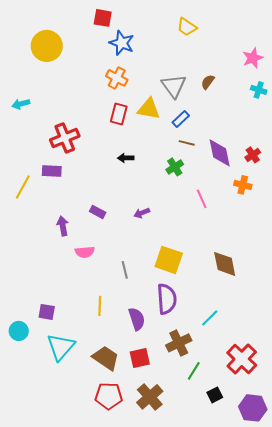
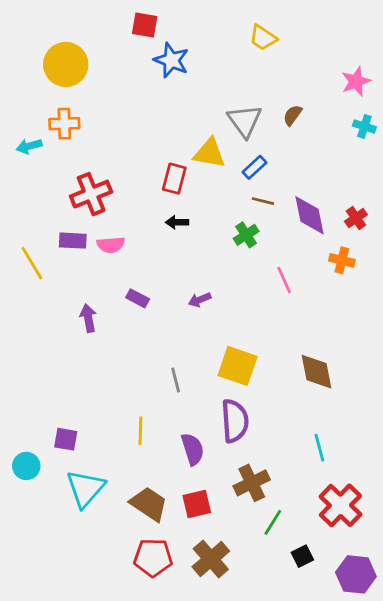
orange cross: (117, 78) -> (64, 124), moved, turned -30
red rectangle: (119, 114) -> (174, 179), moved
yellow line: (23, 187) -> (32, 263), turned -60
pink semicircle: (85, 252) -> (111, 245), moved
cyan line: (210, 318) -> (319, 448), moved, turned -60

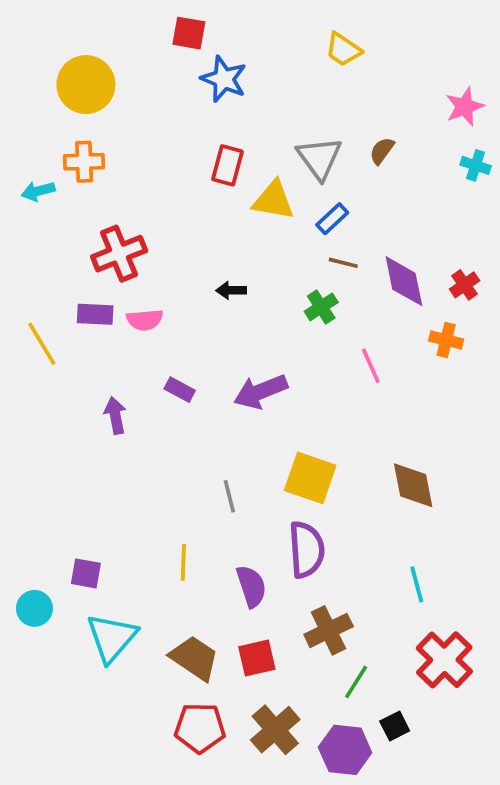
red rectangle: (174, 179) -> (227, 165), moved
purple arrow: (200, 300) -> (261, 391), size x1.8
purple hexagon: (356, 574) -> (345, 750), moved

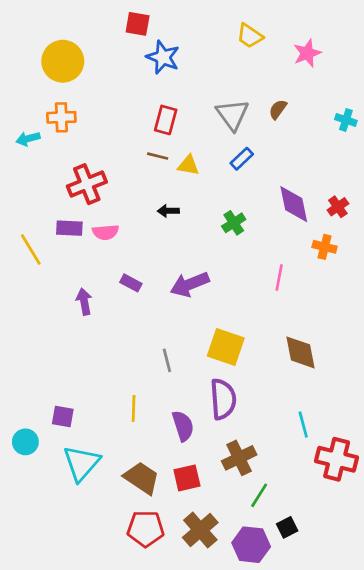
pink star: (465, 107) -> (307, 53), moved
yellow triangle: (273, 200) -> (188, 165), moved, size x0.7
brown line: (343, 263) -> (158, 156), moved
pink line: (371, 366) -> (279, 278), moved, turned 35
red cross: (444, 660) -> (337, 459), moved, turned -30

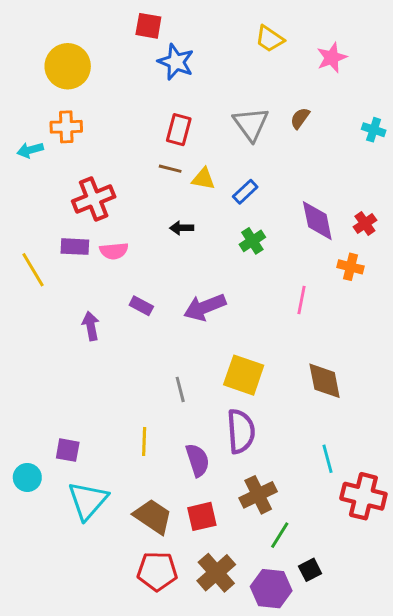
blue rectangle: (242, 159) -> (245, 192), moved

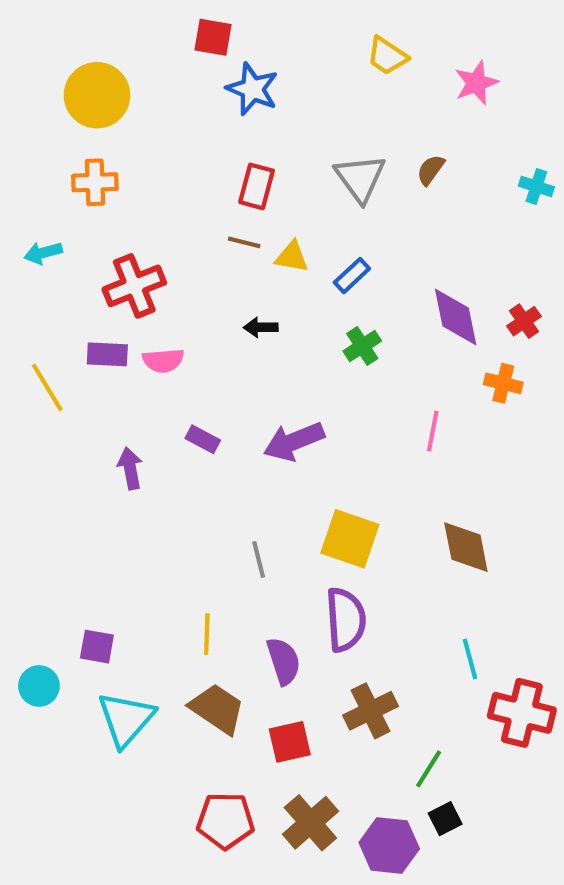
cyan arrow: (30, 150) -> (43, 253), moved
brown trapezoid: (153, 516) -> (217, 709), moved
green line: (280, 535) -> (429, 769), moved

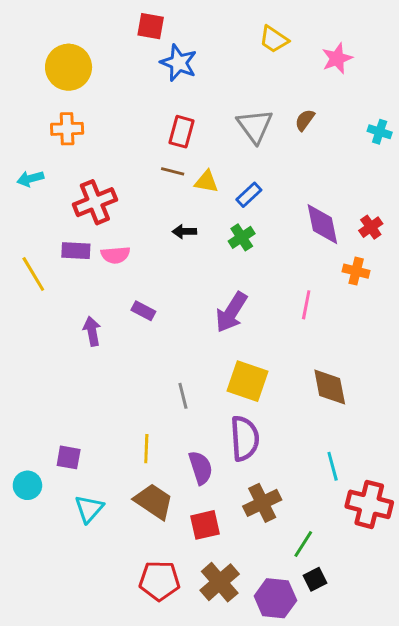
green cross: (362, 346) -> (242, 237), moved
purple arrow: (294, 441) -> (231, 312), moved, turned -36
cyan triangle: (126, 719) -> (89, 509), size x0.7

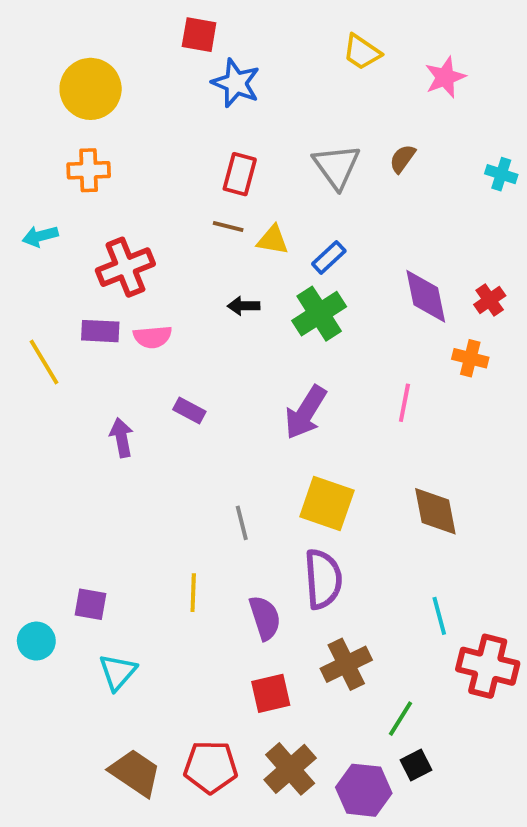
green cross: (242, 237) -> (319, 314), size x1.5
brown trapezoid: (154, 501) -> (135, 773), moved

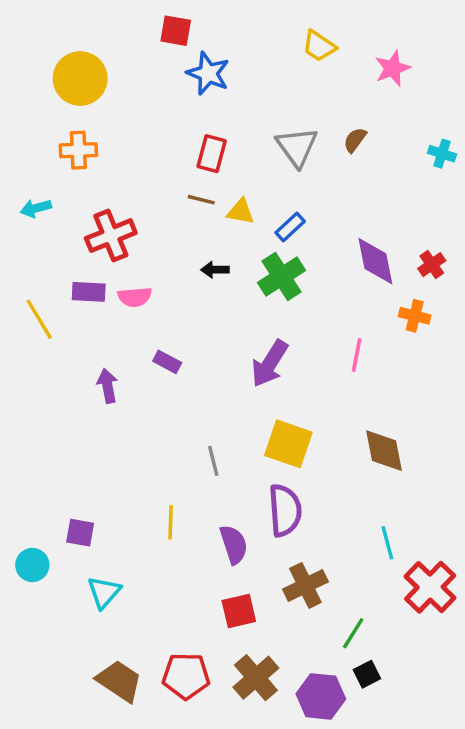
red cross: (488, 666) -> (430, 587), turned 30

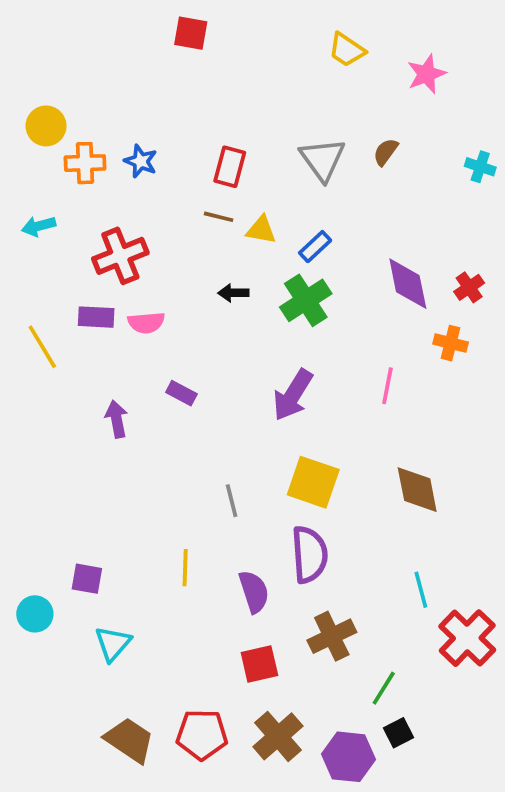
blue star: (208, 73) -> (141, 161), moved, size x0.7
yellow circle: (80, 79) -> (46, 126), moved, size x0.7

